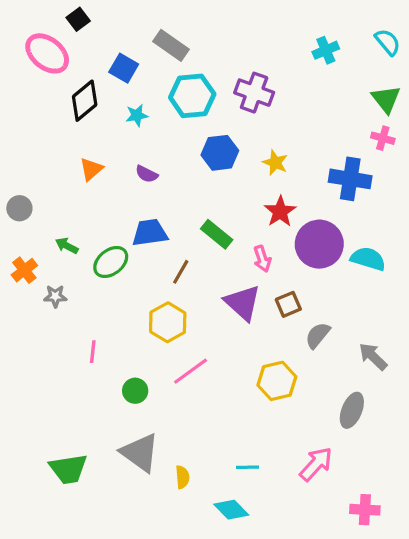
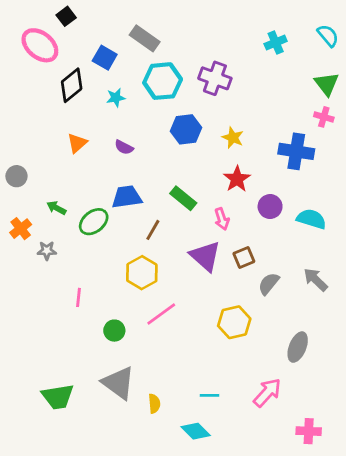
purple circle: (319, 244) -> (270, 207), size x0.6
gray arrow: (373, 357) -> (316, 280), moved

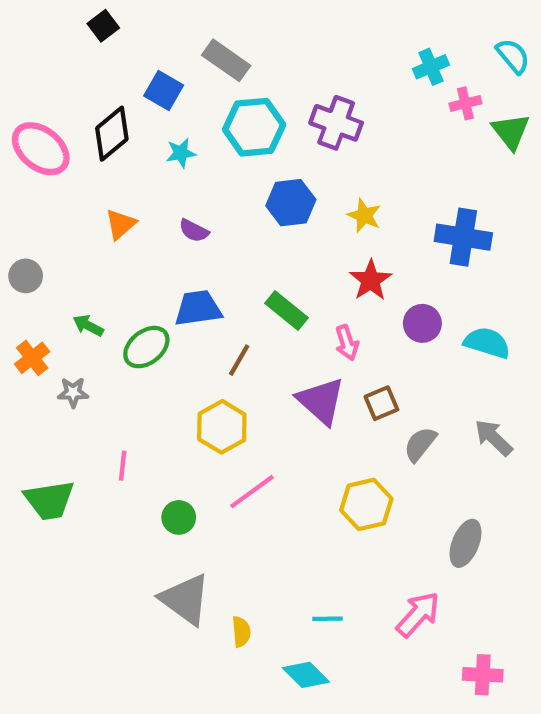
pink ellipse: (40, 45) -> (41, 149), moved
pink cross: (324, 117) -> (465, 103), moved, turned -30
green trapezoid: (58, 397) -> (49, 500), moved

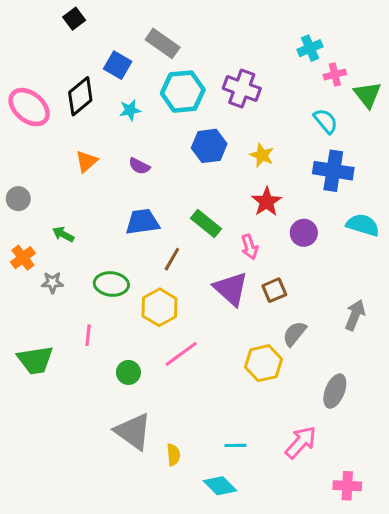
cyan semicircle: (513, 56) -> (326, 121), moved
cyan semicircle: (487, 343) -> (363, 225), moved
green ellipse: (146, 347) -> (111, 284), moved, turned 44
gray arrow: (494, 438) -> (355, 315), turned 68
gray semicircle: (420, 444) -> (294, 334), moved

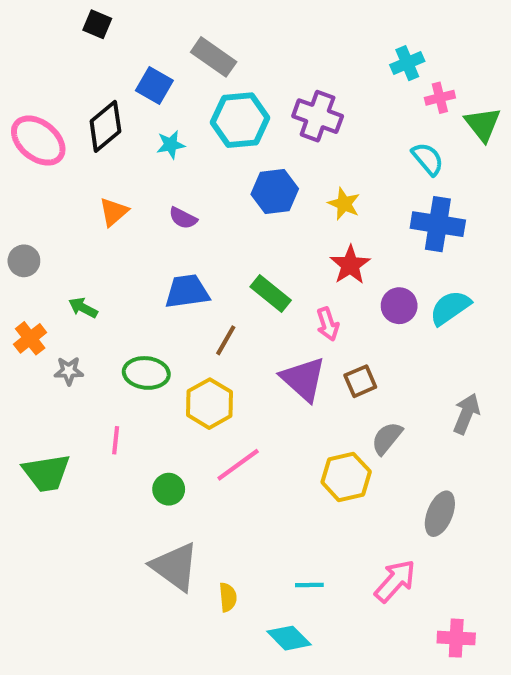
black square: (74, 19) -> (97, 24), turned -30
cyan semicircle: (363, 225) -> (450, 308), moved, turned -52

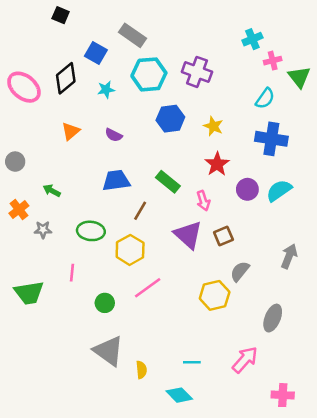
cyan semicircle: (428, 159) -> (265, 98), turned 75

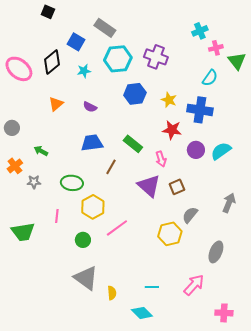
blue cross: (271, 139) -> (200, 110), moved
red star: (217, 164) -> (172, 130), turned -30
yellow hexagon: (130, 250) -> (93, 207), moved

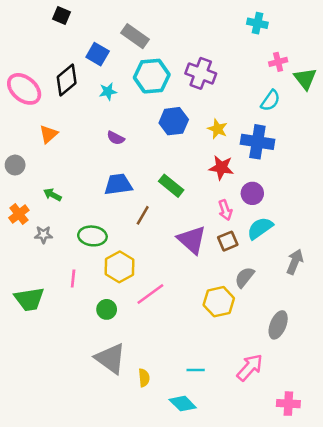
cyan cross: (200, 31) -> (257, 23), moved, turned 35
orange triangle: (56, 104) -> (49, 134), moved
cyan semicircle: (221, 151) -> (260, 228), moved
pink arrow: (161, 159) -> (225, 210), moved

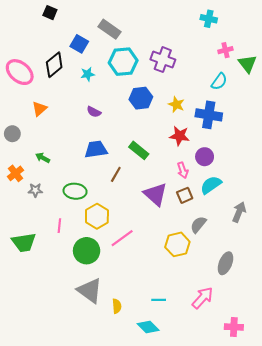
green circle: (107, 309) -> (87, 251), size x1.6

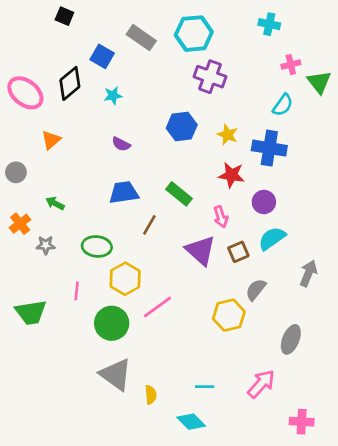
cyan hexagon: (123, 62) -> (194, 34), moved
pink arrow: (183, 170) -> (221, 217), moved

